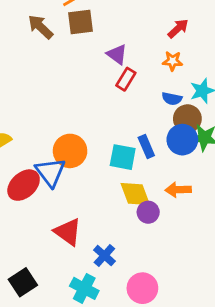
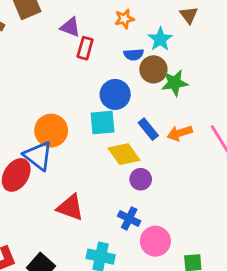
blue circle: (182, 140) -> (115, 94), moved
blue rectangle: (146, 147) -> (148, 129), moved
orange arrow: (178, 190) -> (180, 133), moved
purple circle: (148, 212) -> (141, 179), moved
blue cross: (104, 256) -> (129, 218), moved

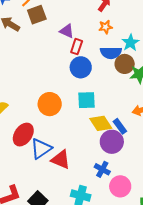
blue semicircle: (134, 55) -> (111, 53), size x1.5
blue circle: (115, 94) -> (81, 67), moved
blue rectangle: (148, 129) -> (120, 126), moved
blue triangle: (38, 156) -> (41, 149), moved, turned 45
purple circle: (141, 179) -> (112, 142), size x1.5

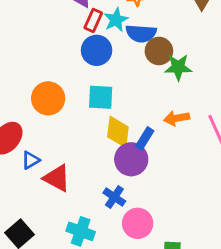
cyan star: (130, 43) -> (116, 20), moved
yellow diamond: (101, 123) -> (118, 132), turned 35
blue rectangle: (120, 126) -> (145, 138), turned 63
blue triangle: (41, 149) -> (30, 160), size x0.6

